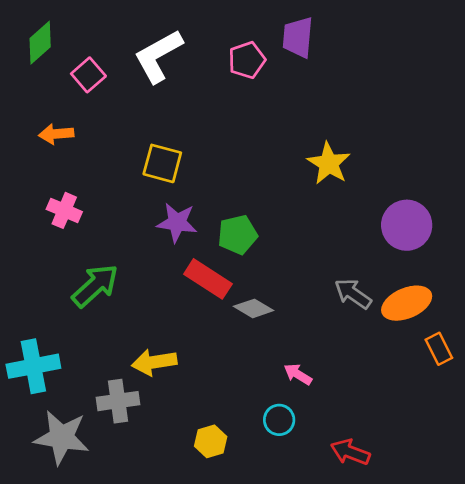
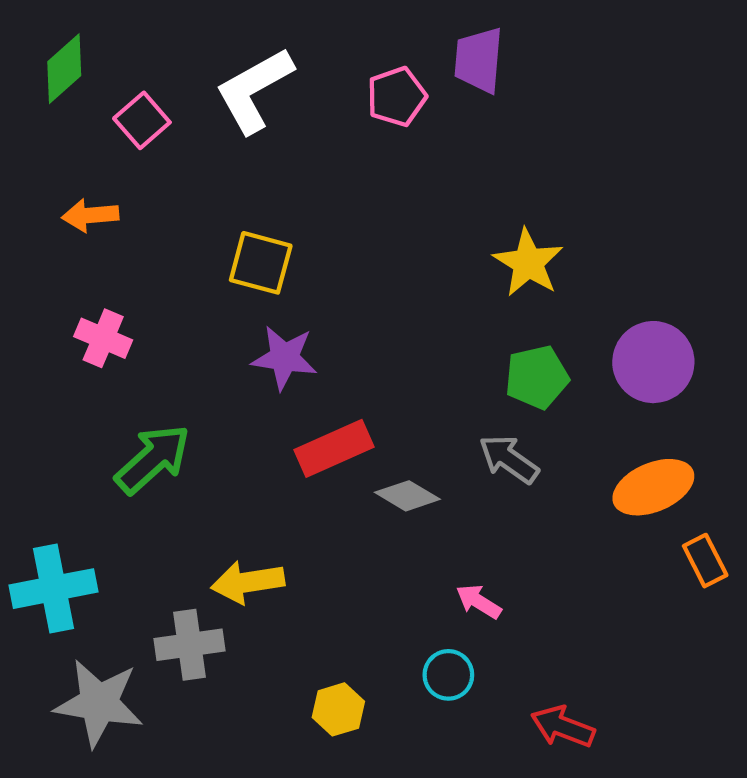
green pentagon: (237, 235) -> (537, 377), moved
red rectangle: (208, 279) -> (334, 448), turned -57
gray arrow: (353, 294) -> (509, 459), moved

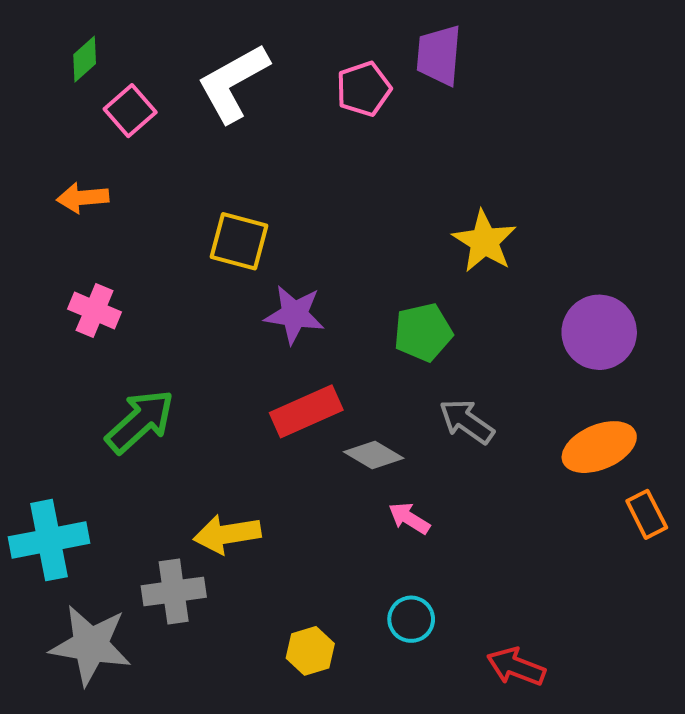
green diamond: (64, 69) -> (85, 59), moved, size x0.7
purple star: (284, 358) -> (294, 314), moved
green pentagon: (537, 377) -> (423, 332), moved
pink arrow: (479, 602) -> (409, 518), moved

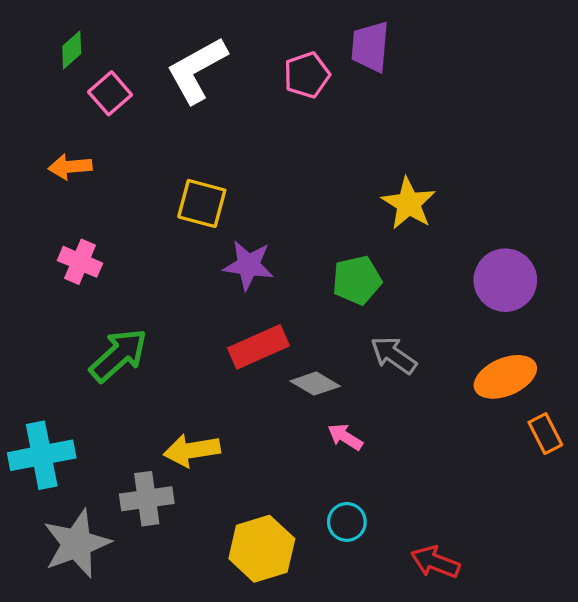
gray star: (91, 645) -> (77, 544), turned -30
yellow hexagon: (310, 651) -> (262, 549), size x1.6

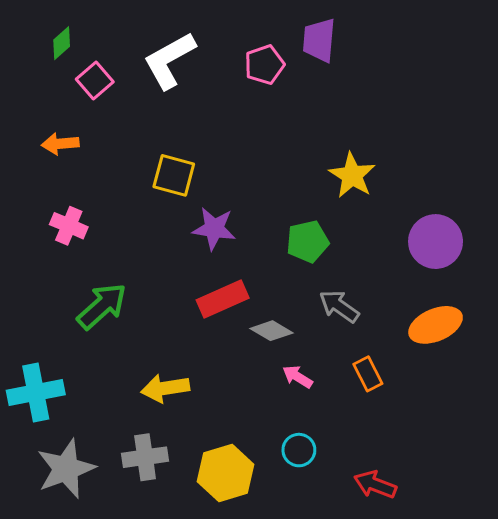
orange rectangle: (545, 434) -> (368, 374), moved
gray cross: (147, 499) -> (145, 457), moved

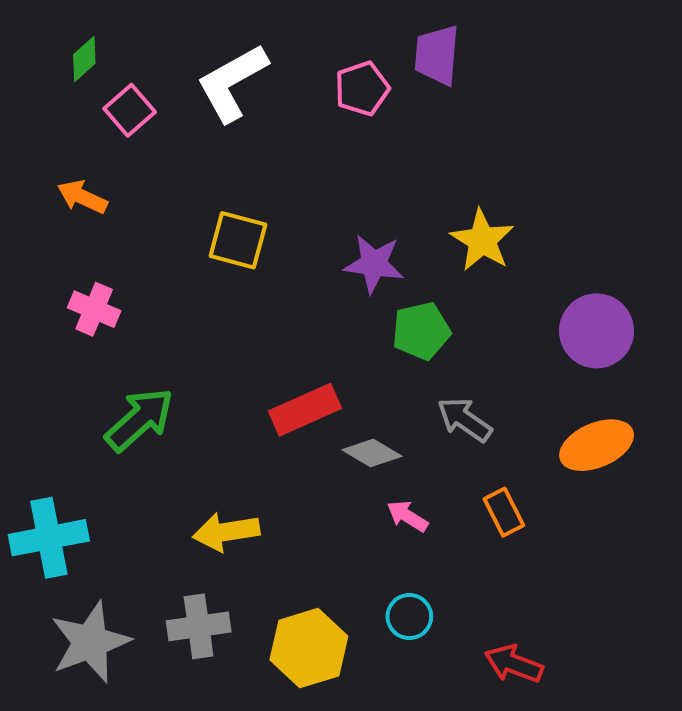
orange arrow: (60, 144) -> (82, 197), turned 30
purple star: (214, 229) -> (374, 264), moved

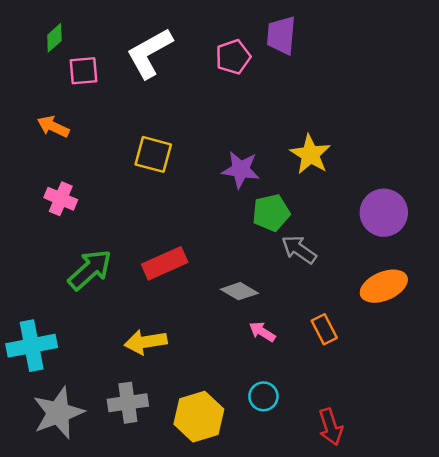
pink square: (130, 110) -> (84, 71), turned 36
red rectangle: (305, 410) -> (165, 263), moved
gray arrow: (465, 420) -> (299, 249), moved
red arrow: (514, 664) -> (331, 427), turned -129

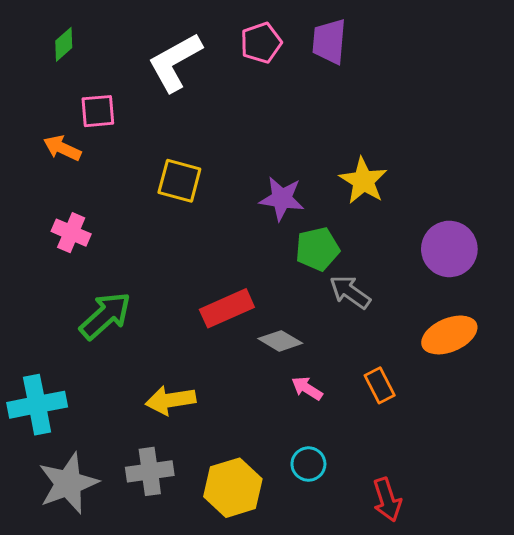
pink pentagon: (233, 57) -> (261, 43), moved
pink square: (84, 71) -> (98, 111), moved
red rectangle: (165, 263) -> (227, 308), moved

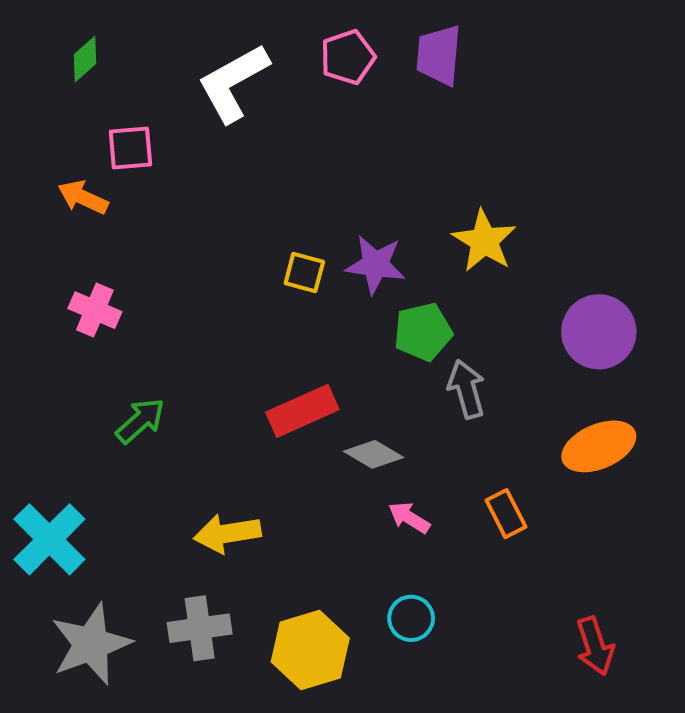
yellow square: (179, 181) -> (304, 273), moved, size x0.7
gray arrow: (350, 292) -> (466, 389), turned 39
green arrow: (105, 316) -> (140, 421), size x0.7
cyan cross: (37, 405) -> (49, 539), turned -34
red arrow: (387, 500) -> (595, 646), moved

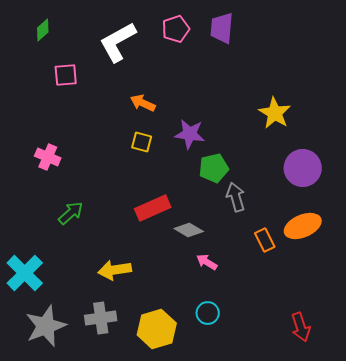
orange arrow: (83, 197) -> (143, 103), moved
yellow star: (484, 241) -> (275, 113), moved
yellow square: (304, 273) -> (142, 142), moved
orange rectangle: (506, 514) -> (265, 240), moved

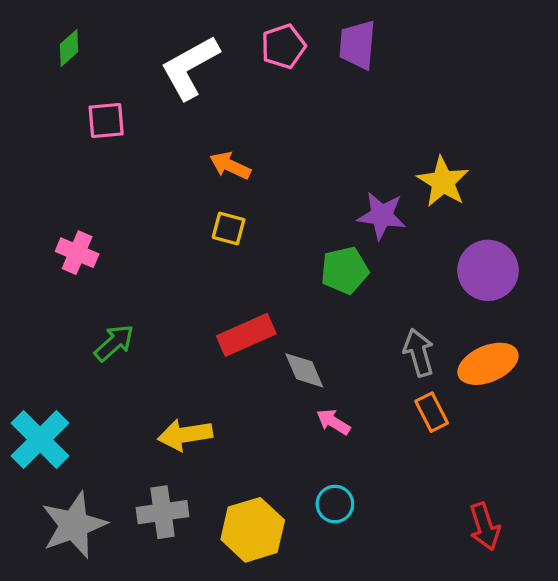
purple star: (190, 134) -> (382, 216), moved
gray arrow: (236, 197) -> (419, 353), moved
gray diamond: (189, 230) -> (304, 370), turned 36
orange rectangle: (265, 240) -> (432, 412), moved

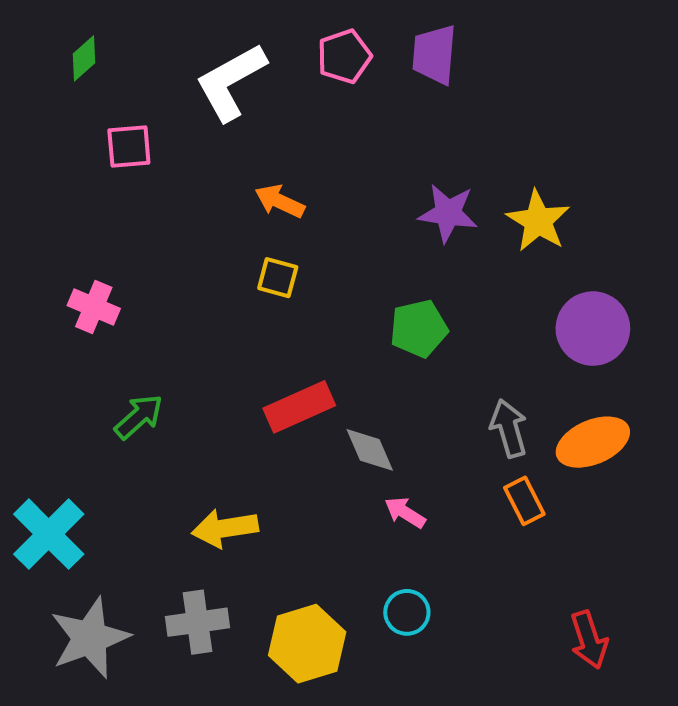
purple star: (382, 216) -> (448, 213), moved

